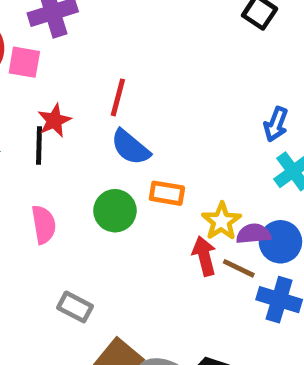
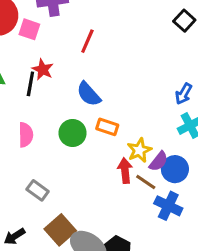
red line: (118, 97) -> (87, 41), moved
red star: (54, 121) -> (43, 69), turned -30
purple semicircle: (253, 234) -> (159, 161), turned 125

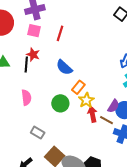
pink square: (29, 29) -> (34, 31), moved
orange rectangle: (107, 127) -> (78, 87), turned -64
green circle: (73, 133) -> (60, 103), moved
yellow star: (139, 150) -> (86, 100), moved

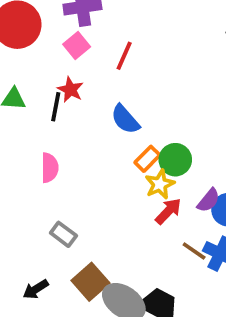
pink square: (34, 31) -> (77, 45), turned 32
green circle: (60, 103) -> (175, 160), moved
red arrow: (92, 114) -> (168, 211), turned 49
brown line: (106, 120) -> (194, 251), moved

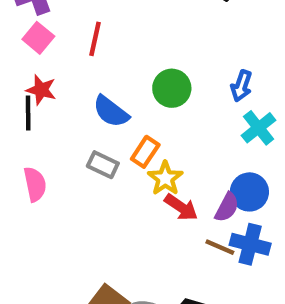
green circle: (175, 160) -> (172, 88), moved
purple semicircle: (208, 200) -> (227, 207), moved
red arrow: (168, 211) -> (181, 207), turned 92
gray rectangle: (63, 234) -> (103, 165), moved

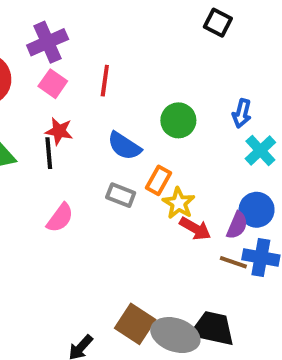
pink semicircle: (35, 184) -> (60, 218), turned 52

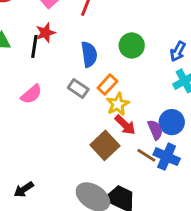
red star: (59, 131) -> (45, 33), turned 30
blue semicircle: (124, 146) -> (89, 54), turned -145
purple semicircle: (237, 225) -> (155, 130), turned -60
brown square: (135, 324) -> (105, 145), moved

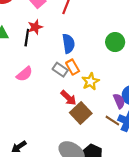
green circle: (132, 46) -> (115, 42), moved
orange rectangle: (107, 85) -> (73, 67), moved, turned -72
red arrow: (125, 125) -> (68, 98), moved

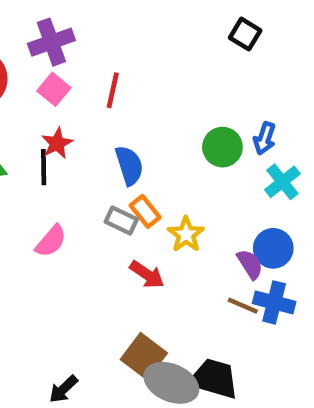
brown square: (81, 113) -> (144, 356), moved

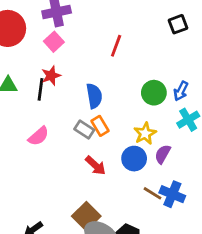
black square: (245, 34) -> (178, 24), turned 30
red line: (113, 90) -> (116, 46), moved
yellow star: (186, 234) -> (145, 133), moved
blue circle: (273, 248) -> (134, 159), moved
purple semicircle: (250, 264) -> (163, 154), moved, turned -126

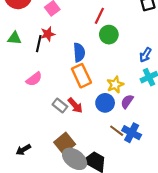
green circle: (154, 93) -> (109, 35), moved
orange rectangle: (100, 126) -> (81, 76), size x1.5
gray rectangle: (84, 130) -> (60, 106), moved

